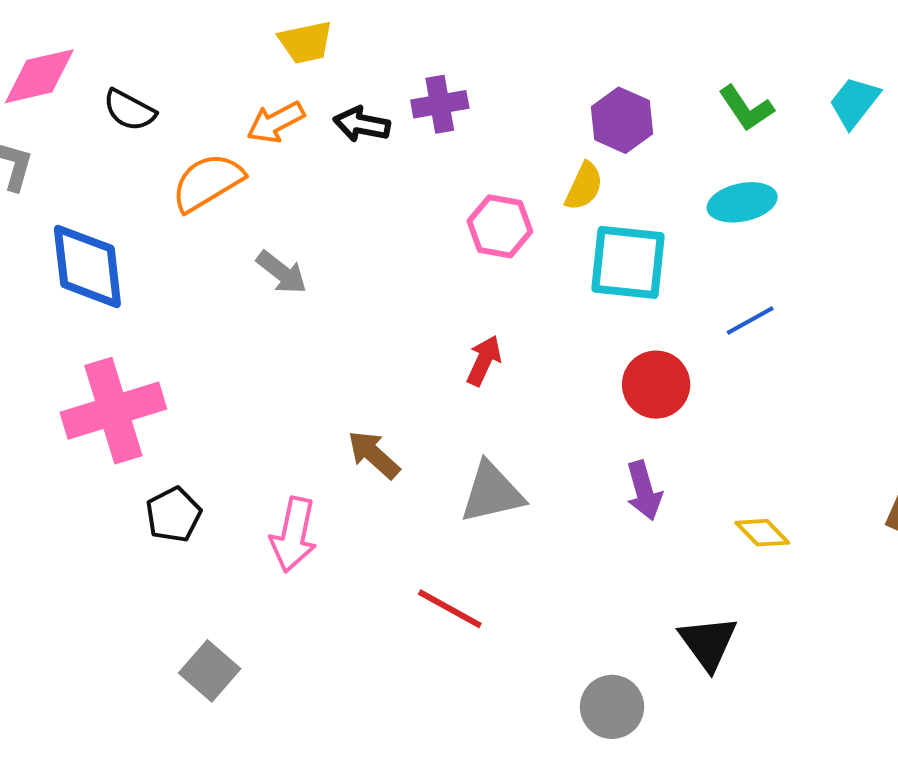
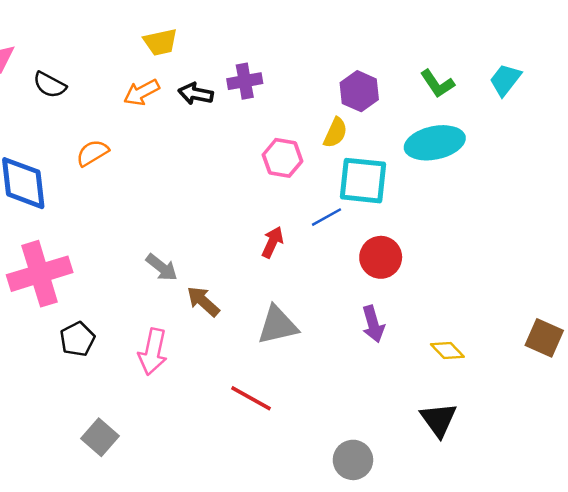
orange semicircle: (208, 182) -> (92, 153), moved, size x0.7
cyan ellipse: (742, 202) -> (435, 143), size x1.4
gray arrow: (282, 272) -> (162, 267), moved
blue line: (750, 320) -> (327, 217), moved
black triangle: (708, 643) -> (439, 420), moved

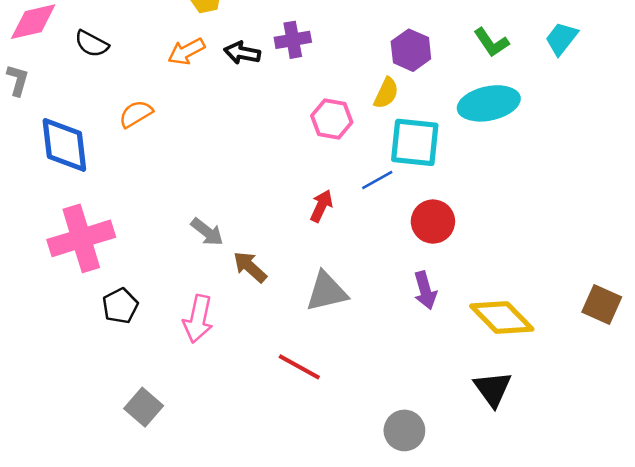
yellow diamond: (447, 350) -> (502, 318), size x1.8

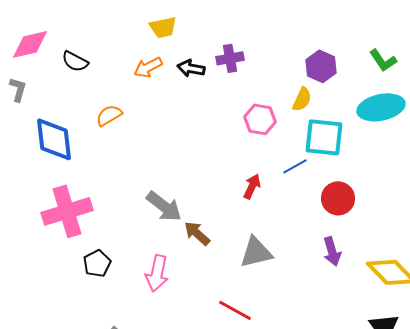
gray arrow: (207, 232) -> (164, 206), size x1.4

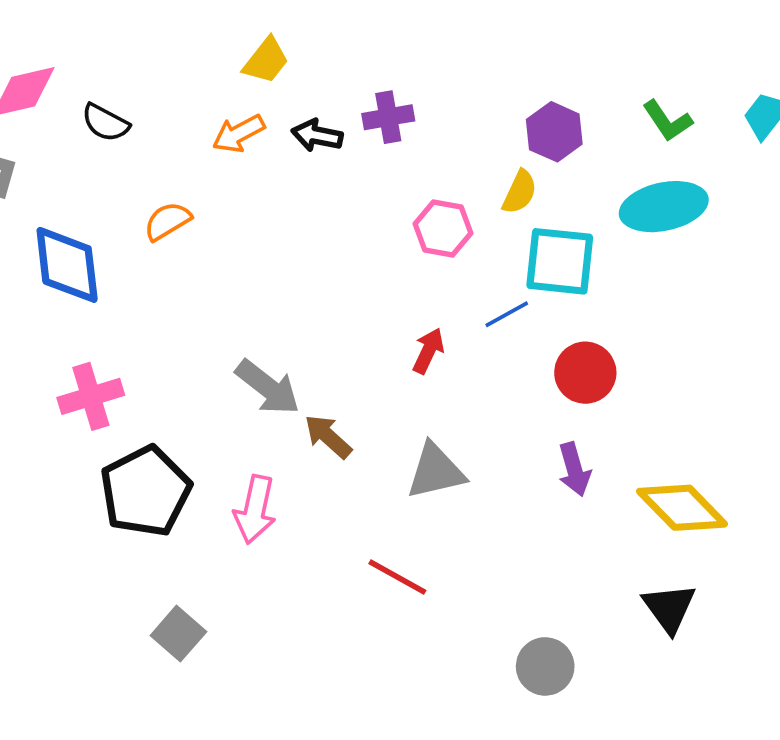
yellow trapezoid: (163, 27) -> (266, 61), turned -40
pink cross: (67, 211) -> (91, 396), size x0.7
black pentagon: (97, 263) -> (146, 491), size x1.8

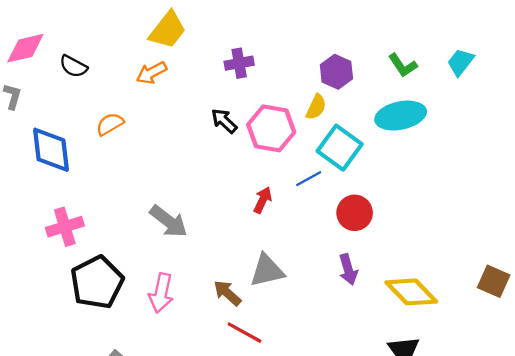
yellow trapezoid: (266, 61) -> (168, 30), size x1.4
black arrow: (317, 135) -> (224, 121), moved, turned 32
pink hexagon: (443, 228) -> (271, 128), size x1.4
cyan square: (560, 261) -> (340, 148), turned 30
brown arrow: (328, 437) -> (227, 293), moved

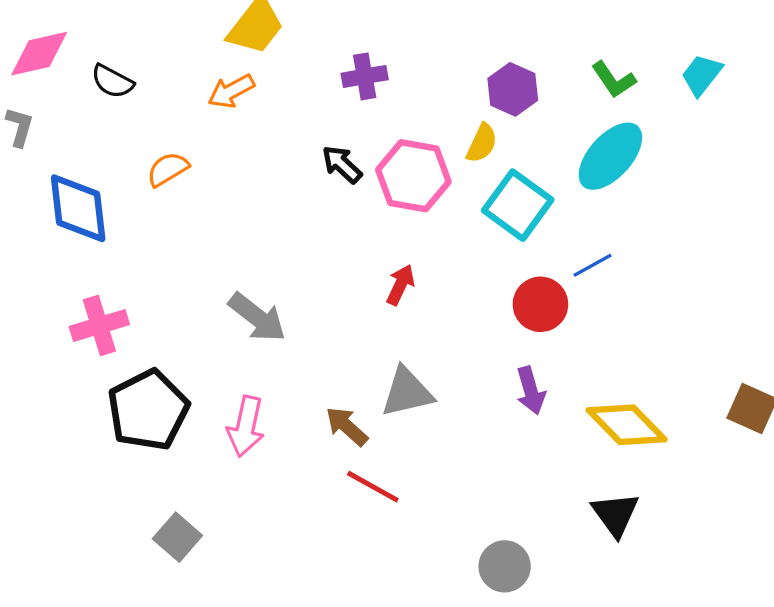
cyan ellipse: (401, 116) -> (610, 156), turned -36
blue line: (309, 179) -> (593, 265), moved

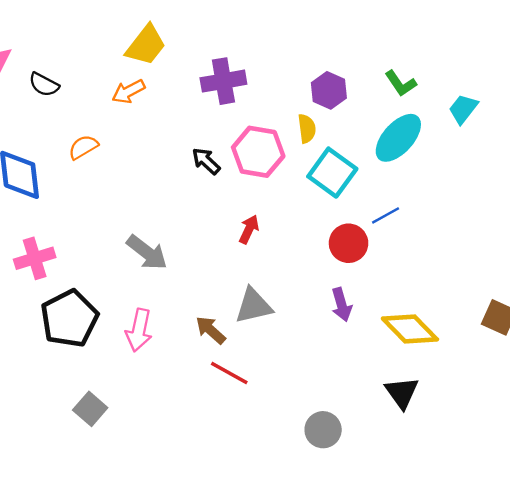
cyan trapezoid: (702, 75) -> (463, 109), moved
purple cross: (365, 76) -> (223, 81), size x1.4
yellow semicircle: (482, 143) -> (307, 129), turned -32
black arrow: (342, 164) -> (206, 161), moved

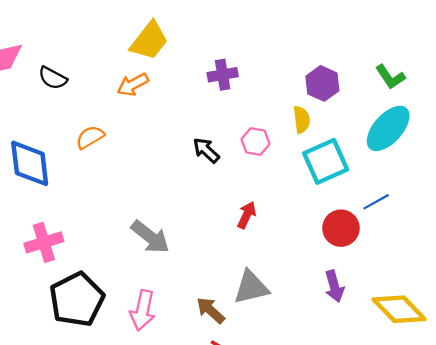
purple cross: (223, 81) -> (223, 75), size x0.7
pink hexagon: (258, 152) -> (255, 142), size x0.6
cyan square: (332, 173) -> (326, 161), turned 30

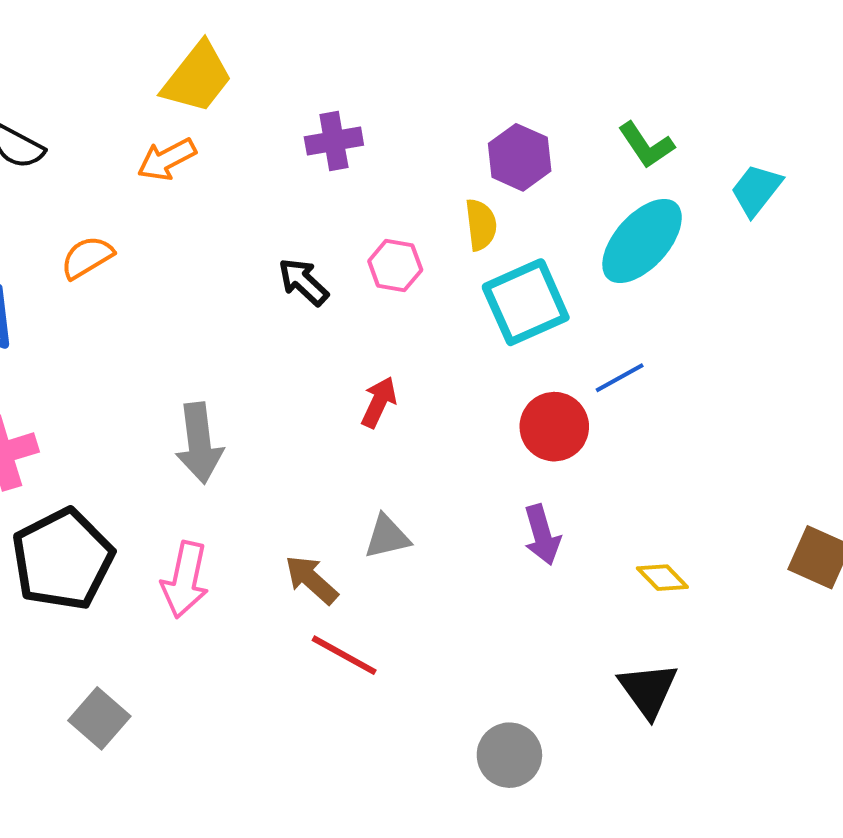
gray arrow: (150, 237) -> (199, 443), turned 45
gray triangle: (251, 287) -> (387, 537), size x0.7
yellow diamond: (399, 309) -> (662, 578), size x0.5

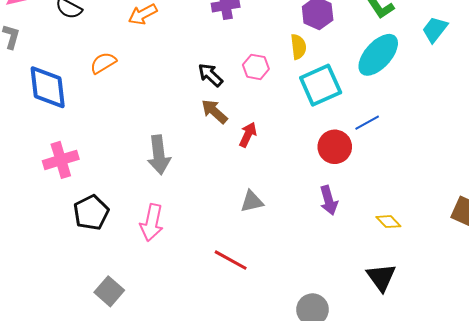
black pentagon: (63, 559) -> (91, 213), size x0.7
brown arrow: (312, 580) -> (214, 111), moved

